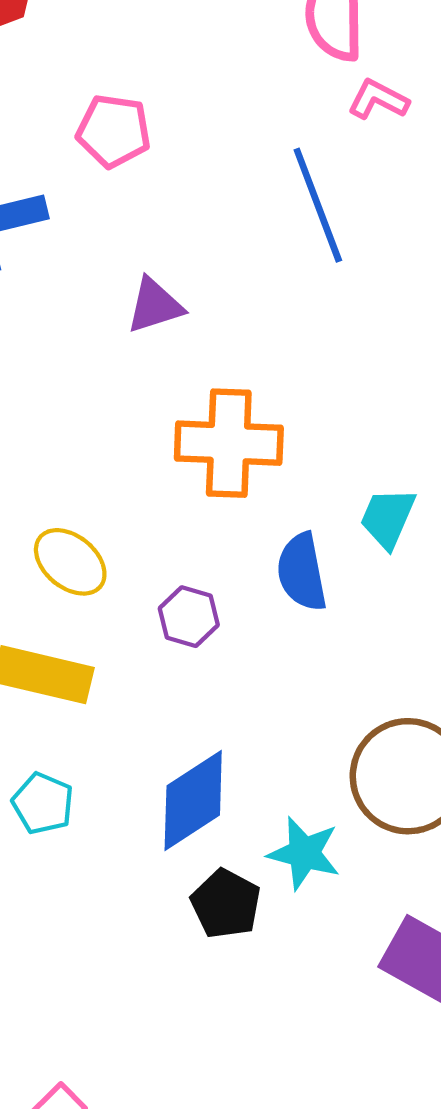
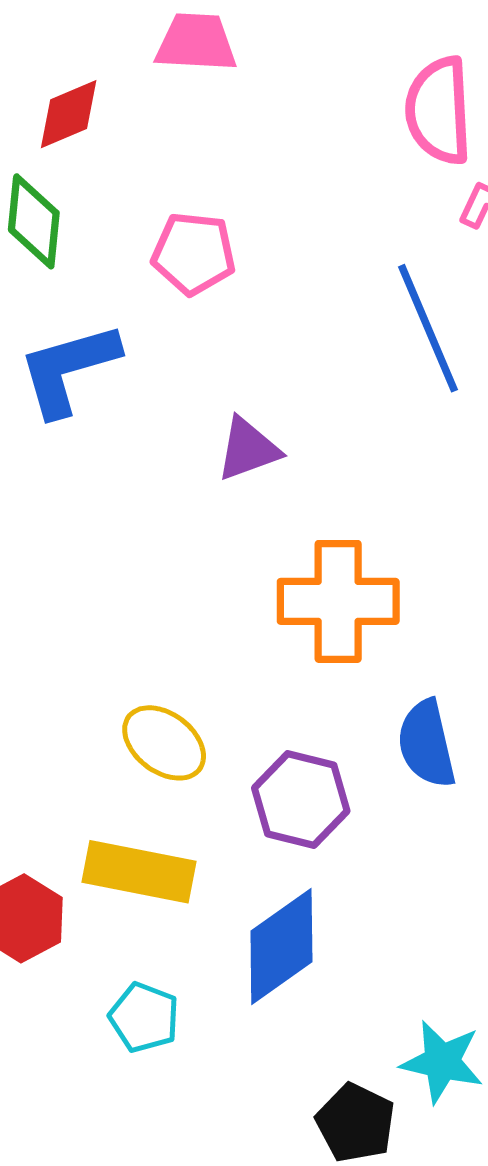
purple hexagon: (189, 617) -> (301, 800), size x1.4
blue diamond: (193, 800) -> (281, 946), moved

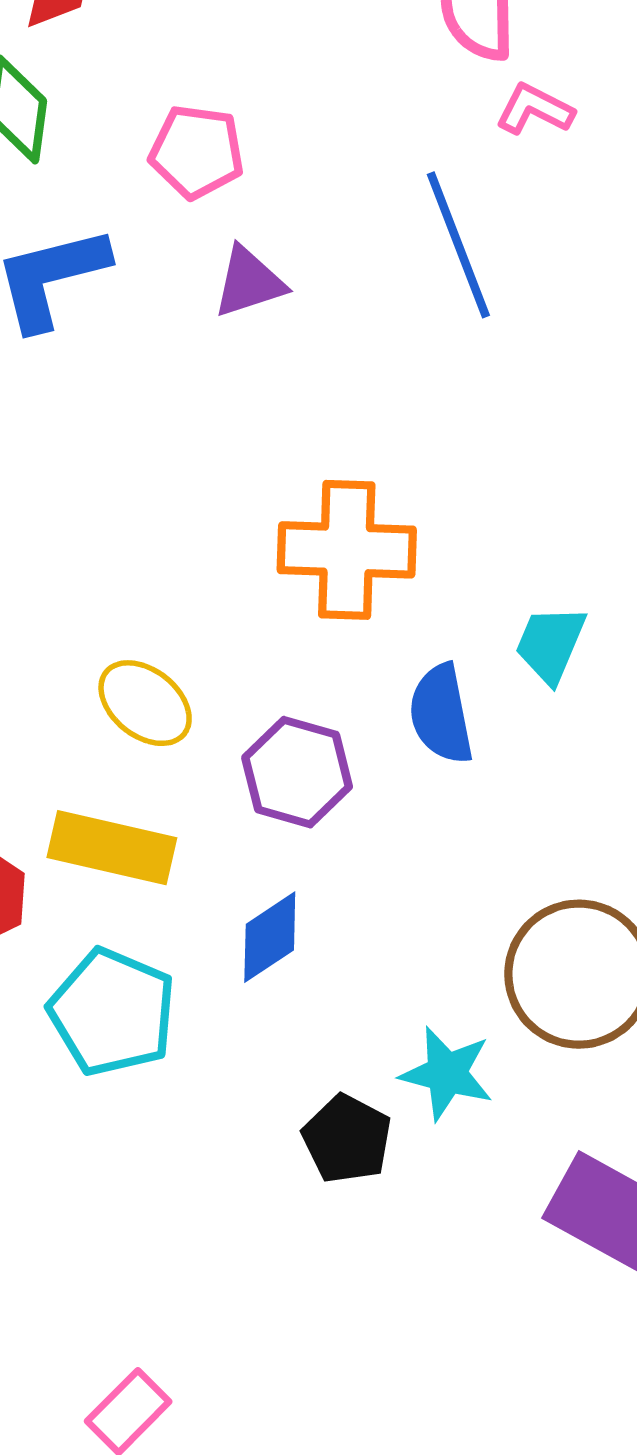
purple triangle: (248, 449) -> (249, 282), moved
blue diamond: (281, 946) -> (270, 937), size x0.7
cyan pentagon: (144, 1017) -> (112, 1012), size x1.6

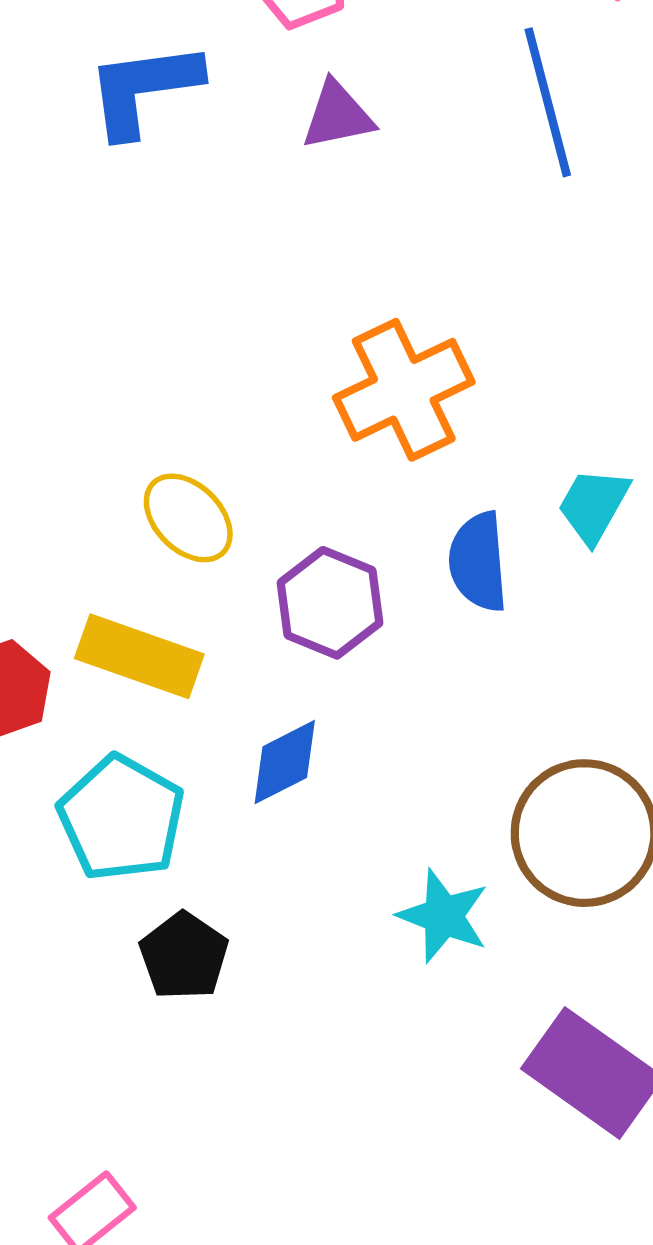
orange cross: (347, 550) -> (404, 390), turned -34
black pentagon: (347, 1139) -> (184, 956), moved

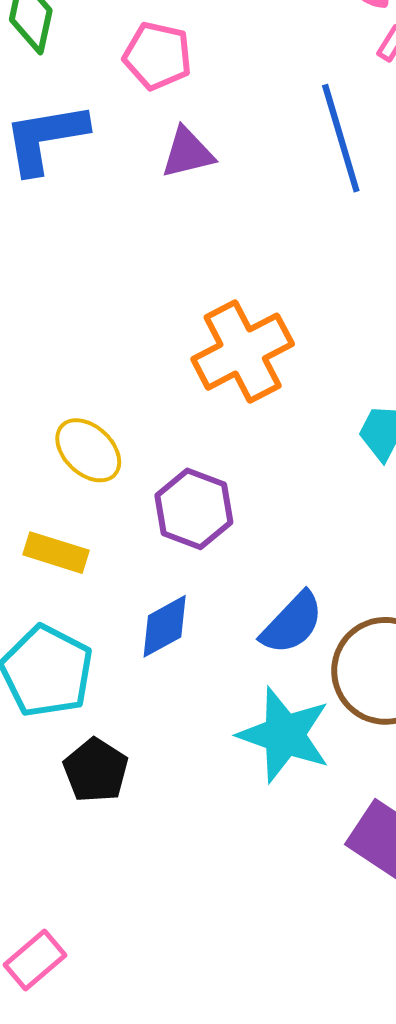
blue semicircle: (478, 562) -> (292, 623), moved, turned -130
yellow rectangle: (139, 656) -> (56, 553), size x0.7
cyan star: (443, 916) -> (284, 735), size x1.4

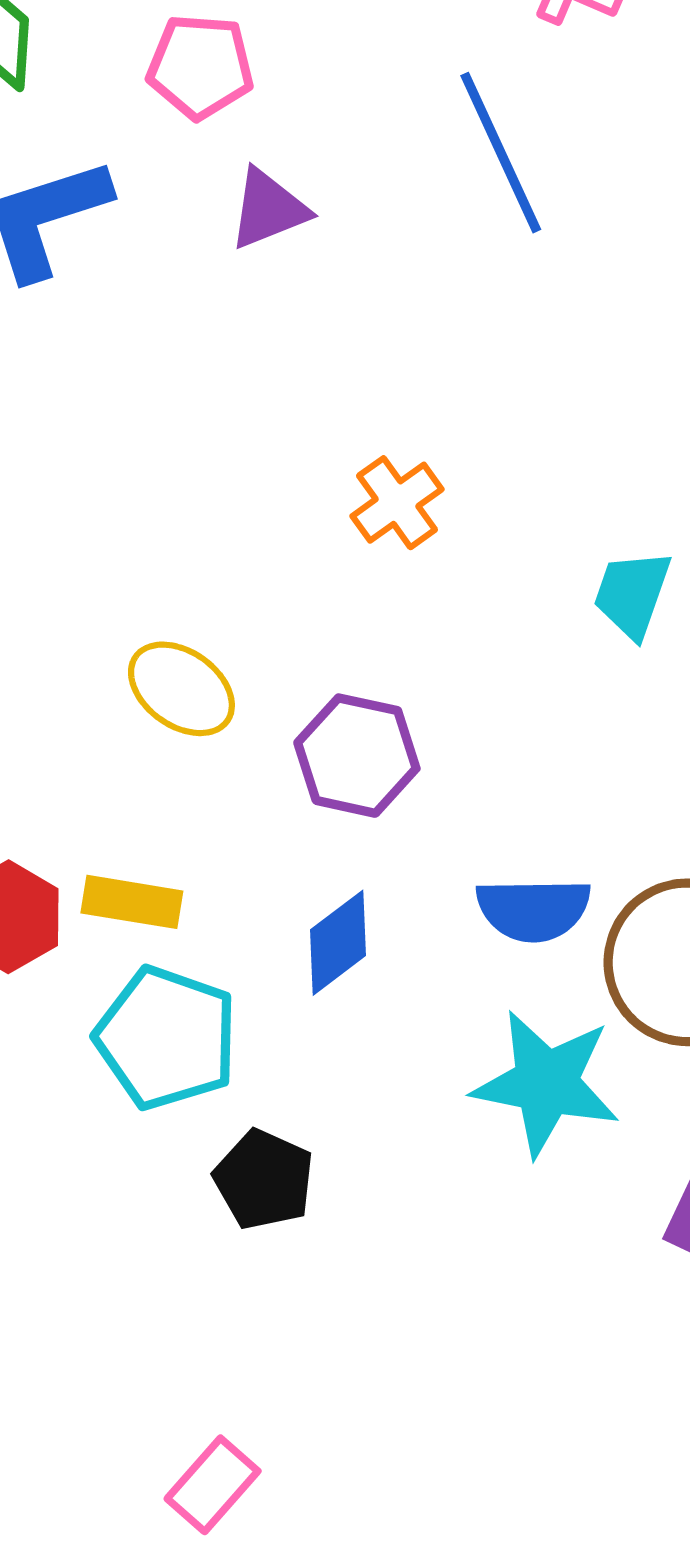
orange cross: (243, 352) -> (397, 503), size x0.6
yellow rectangle: (56, 553) -> (132, 902), moved
blue semicircle: (292, 623) -> (533, 909), turned 54

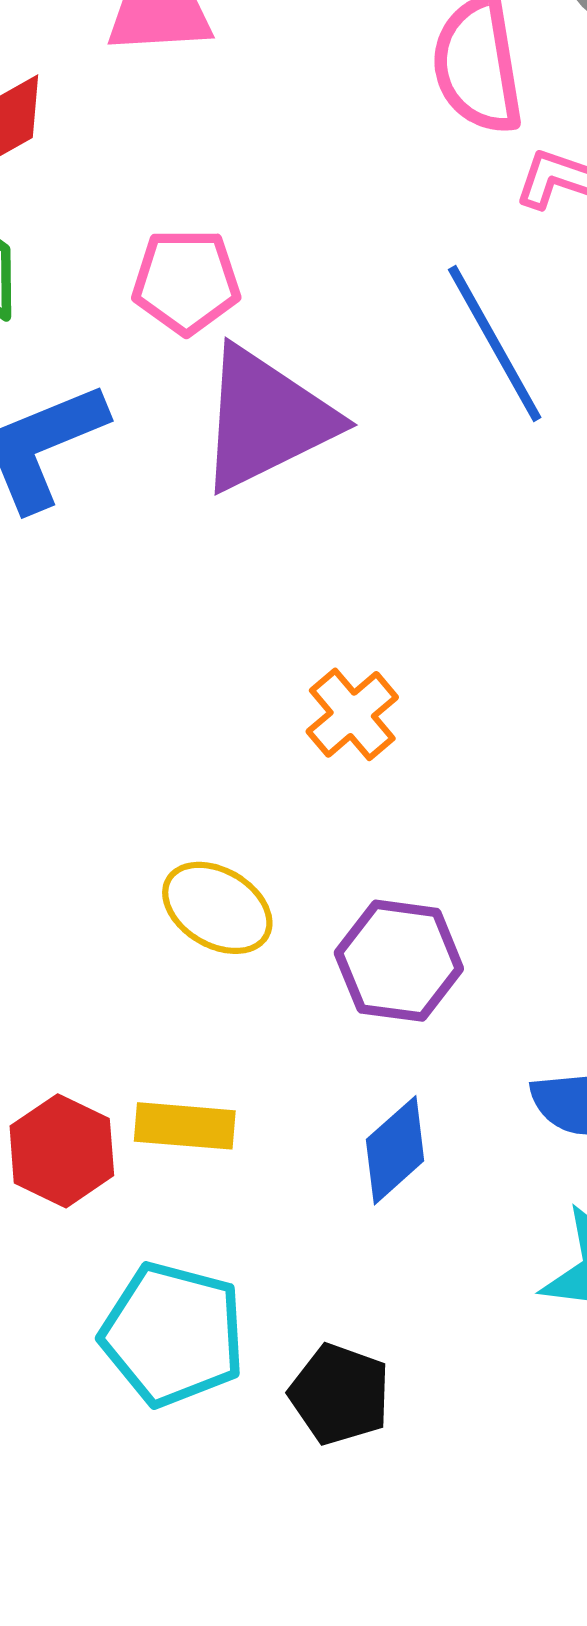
purple triangle: (268, 209) -> (266, 419), size x1.8
orange cross: (397, 503) -> (352, 714), moved
cyan pentagon: (166, 1038) -> (173, 1334), moved

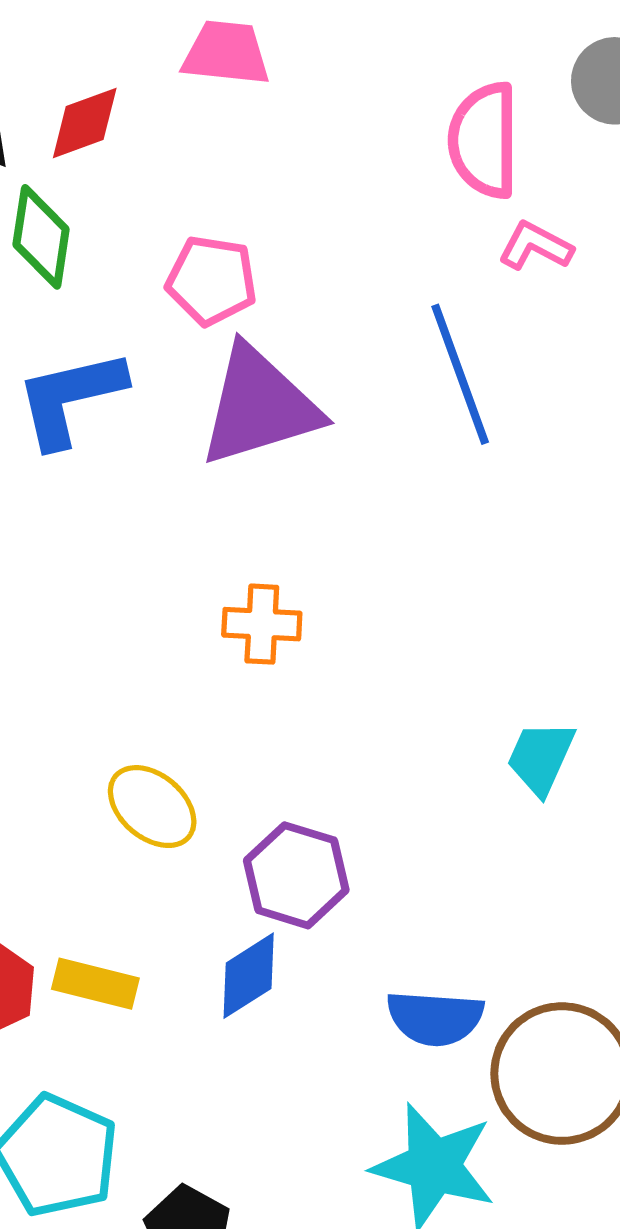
orange cross: (352, 714) -> (262, 624), moved, turned 34
blue diamond: (395, 1150) -> (249, 976), moved

